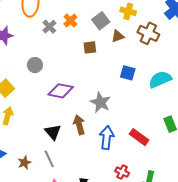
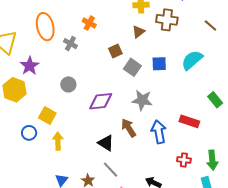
orange cross: (70, 20) -> (89, 23), moved
gray square: (101, 21) -> (132, 67), moved

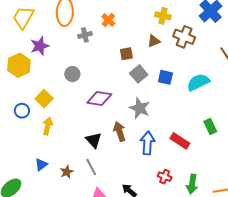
gray cross: (70, 44) -> (85, 35), turned 32

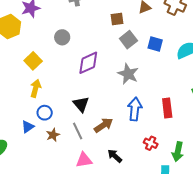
purple diamond: (99, 99) -> (88, 63), turned -35
blue circle: (22, 111) -> (45, 113), moved
brown arrow: (119, 131) -> (104, 125), moved, turned 72
red rectangle: (180, 141) -> (167, 108), turned 48

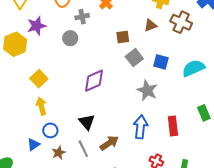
gray circle: (62, 37) -> (70, 38), moved
gray star: (128, 74) -> (147, 90), moved
yellow arrow: (36, 88) -> (41, 106), turned -30

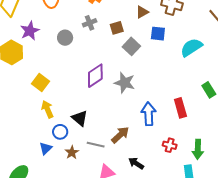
gray cross: (82, 17) -> (90, 23), moved
blue square: (161, 62) -> (158, 34), moved
gray star: (147, 90) -> (125, 83), moved
black triangle: (87, 122) -> (80, 118), moved
gray line: (83, 149) -> (96, 145), turned -42

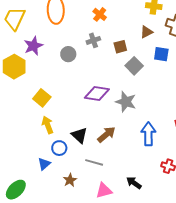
purple diamond: (95, 76) -> (97, 93), turned 40
brown arrow: (120, 135) -> (106, 135), moved
brown star: (72, 152) -> (70, 180), moved

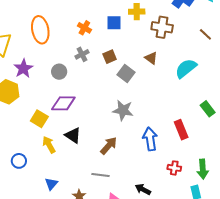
brown triangle: (146, 32) -> (151, 58), moved, turned -48
blue square: (161, 54) -> (114, 23), moved
purple diamond: (97, 93) -> (63, 103), moved
black triangle: (79, 135) -> (73, 135), moved
blue circle: (59, 148) -> (19, 161), moved

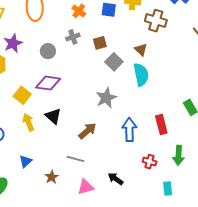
cyan semicircle: (186, 68) -> (141, 75), moved, turned 110
gray star: (123, 110) -> (106, 98), turned 30
green arrow: (203, 169) -> (178, 155), moved

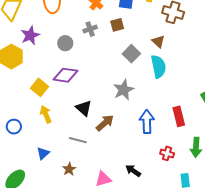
brown square: (100, 43) -> (117, 25), moved
black triangle: (53, 116) -> (84, 108), moved
gray line: (76, 159) -> (78, 140), moved

